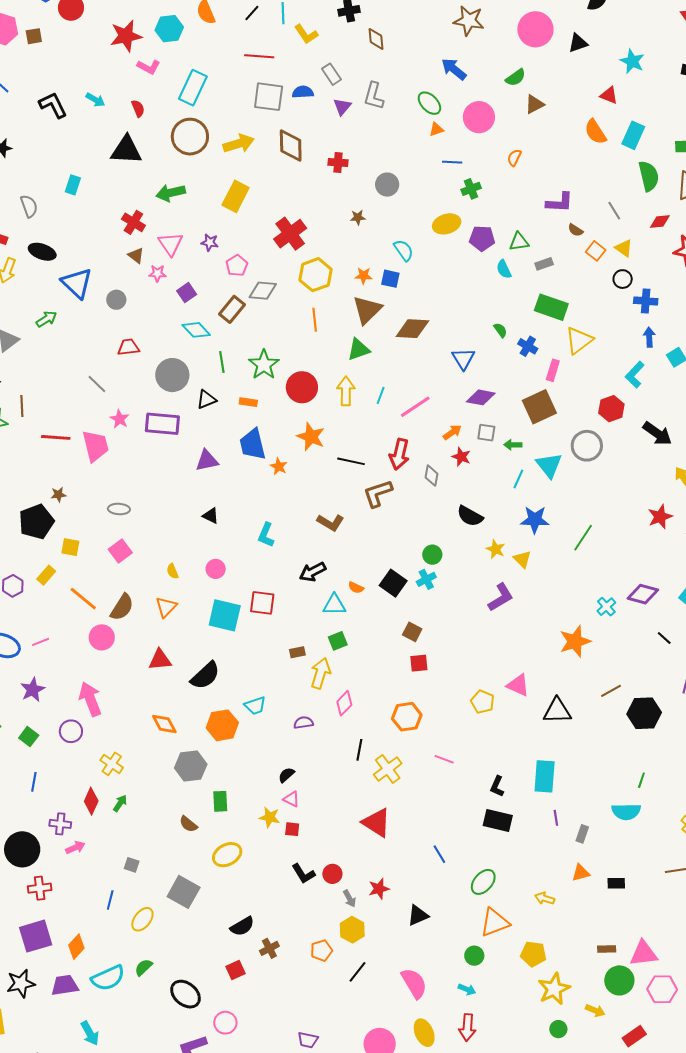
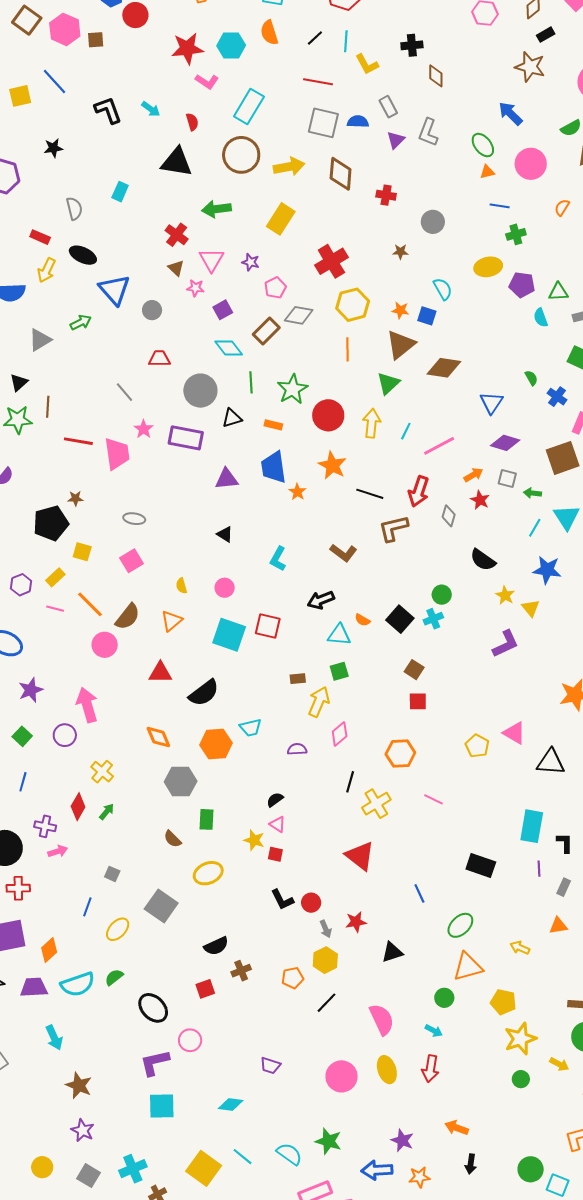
green triangle: (359, 349) -> (388, 383), turned -30
pink line: (41, 642) -> (55, 609), moved, turned 30
black L-shape: (497, 786) -> (565, 843), moved, turned 150

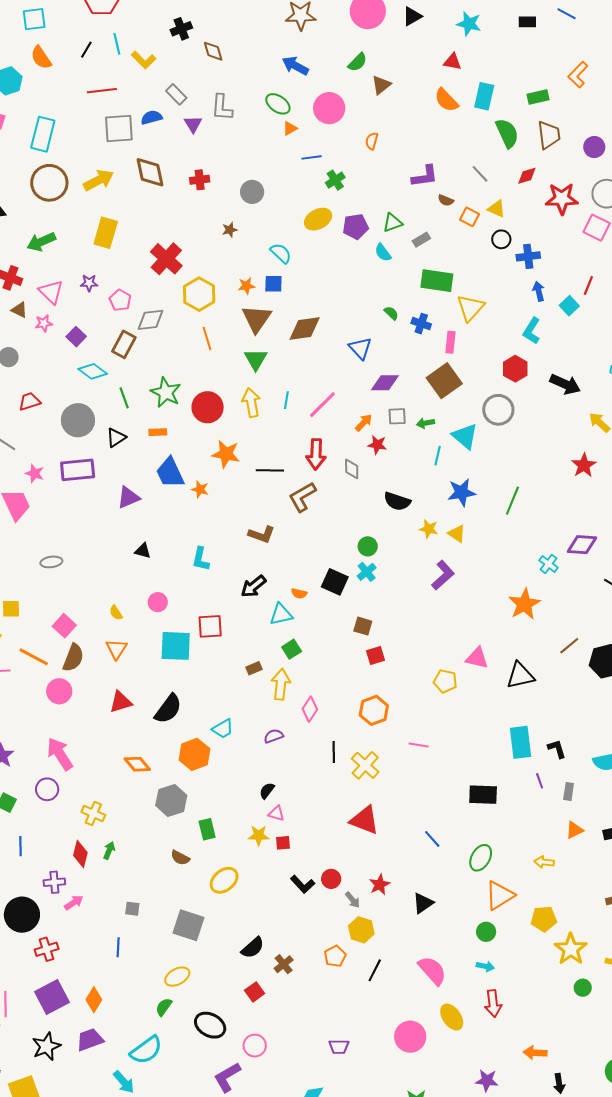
pink square: (131, 561) -> (64, 626), moved
yellow ellipse: (118, 929) -> (177, 977), moved, turned 35
cyan semicircle: (78, 984) -> (146, 1050), moved

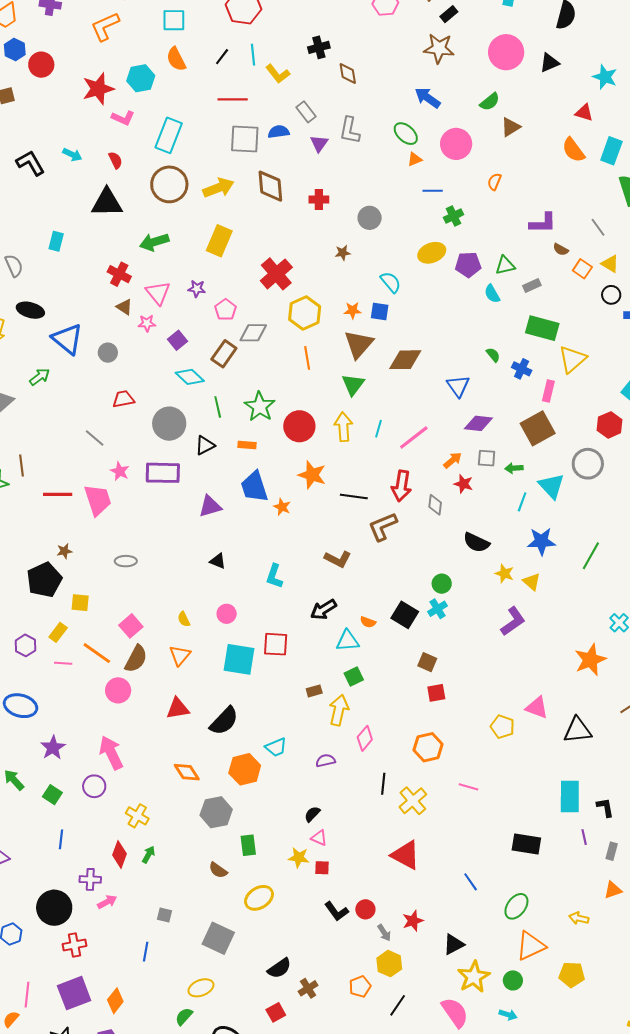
yellow star: (571, 949) -> (474, 977), moved

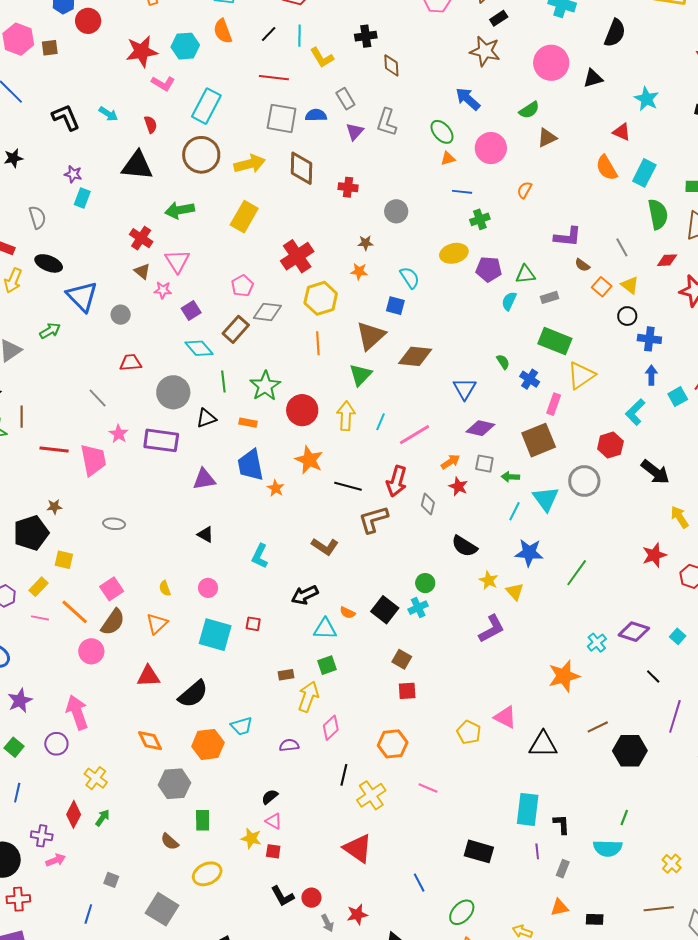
purple star: (197, 289) -> (73, 174), moved
cyan semicircle: (492, 294) -> (509, 301), turned 48
orange star: (353, 310) -> (359, 271), moved
red square: (276, 644) -> (253, 624), size x0.6

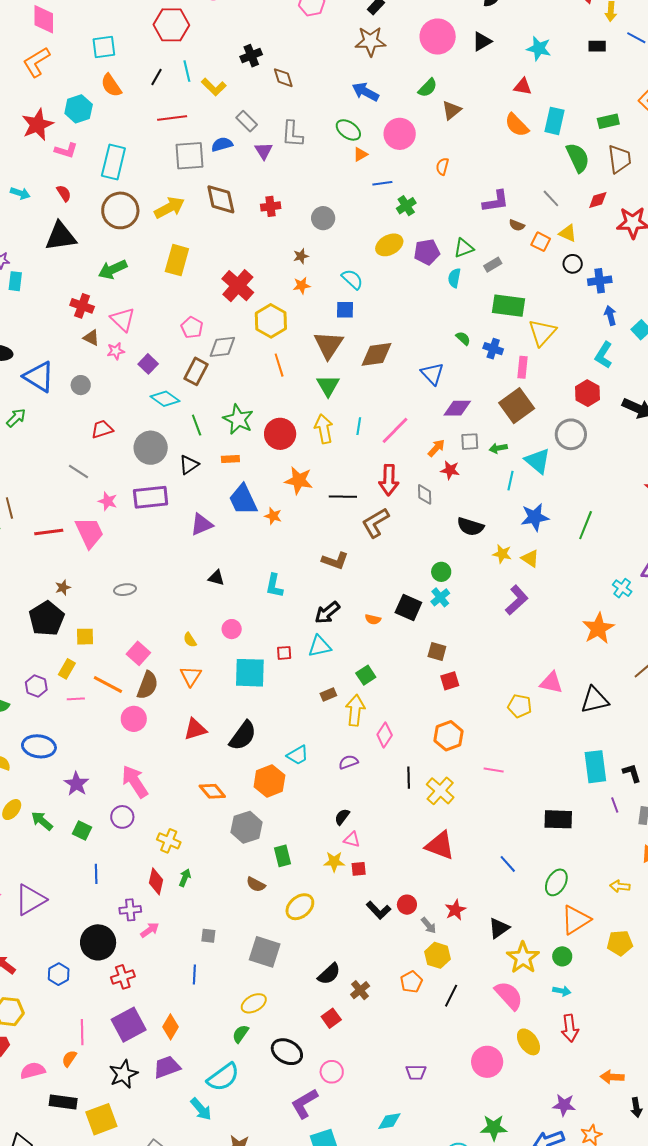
cyan triangle: (325, 629) -> (320, 646), moved

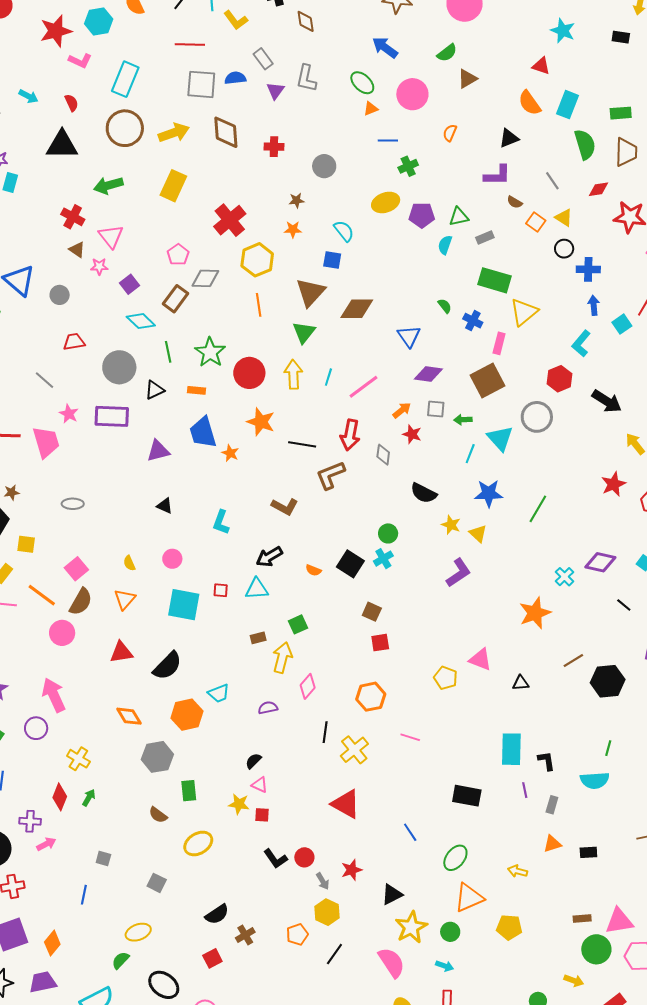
black triangle: (482, 41) -> (509, 138), moved
black triangle: (595, 700) -> (521, 683), size x0.6
gray square: (265, 952) -> (157, 883), size x0.6

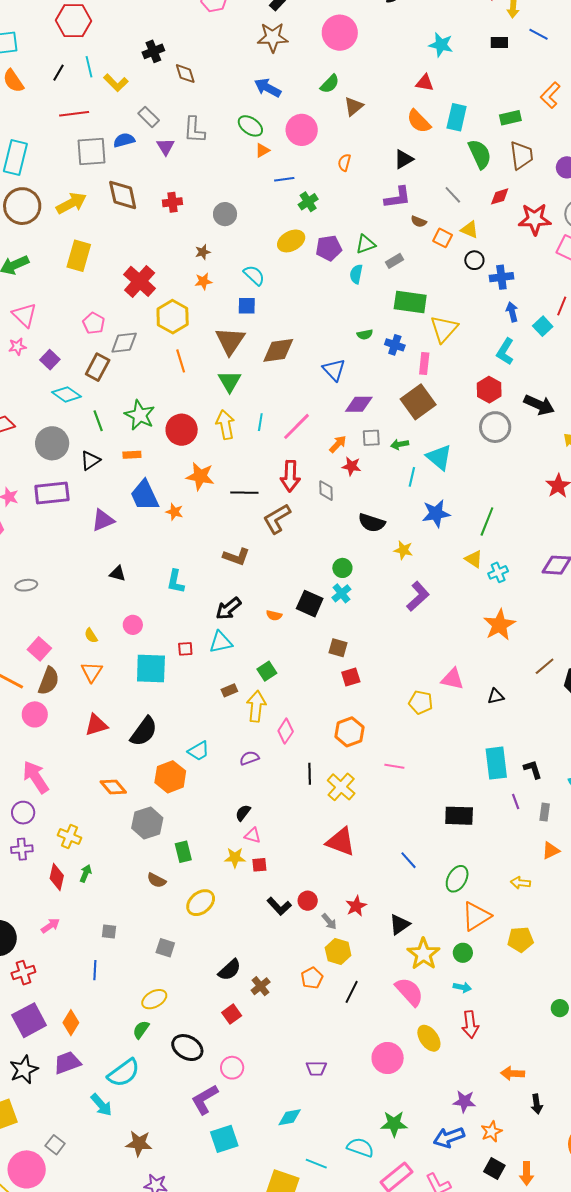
green semicircle: (445, 306) -> (365, 334), turned 126
gray circle: (537, 417) -> (495, 427), moved
yellow triangle: (478, 534) -> (474, 559), moved
cyan cross: (565, 577) -> (498, 572), moved, turned 30
purple cross: (30, 821) -> (22, 849), moved

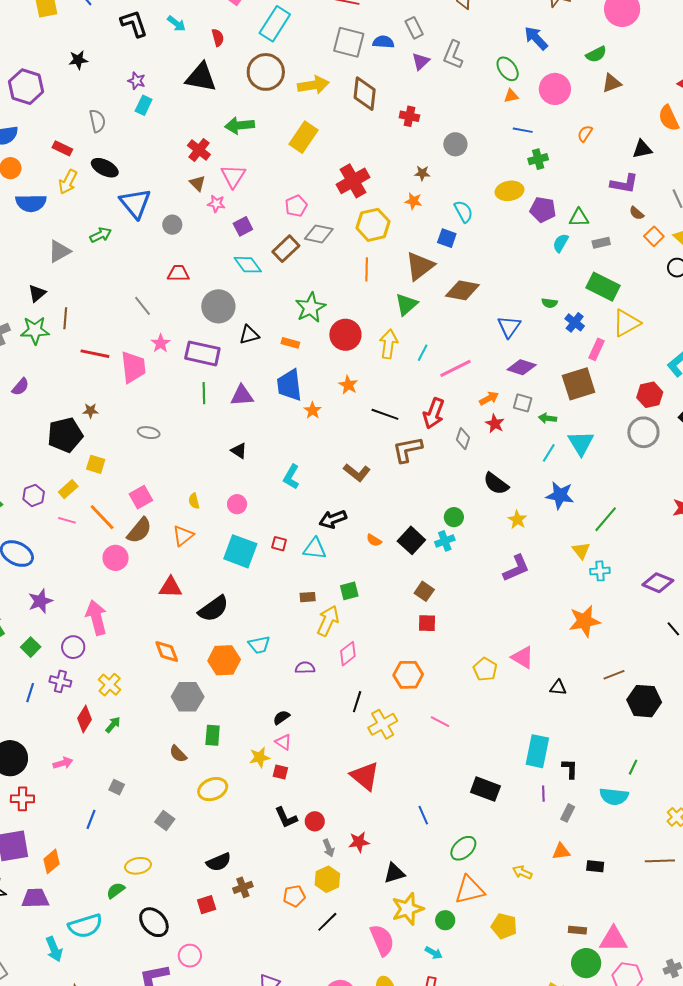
green line: (98, 421) -> (204, 393), moved
orange star: (200, 476) -> (348, 385), size x0.7
yellow star: (235, 858) -> (260, 757), turned -30

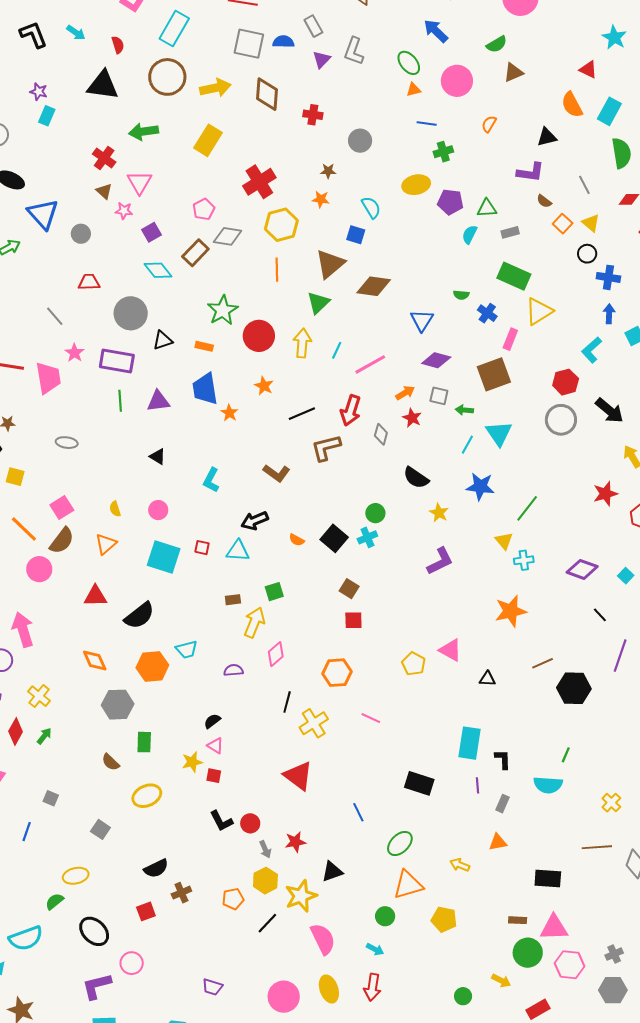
black line: (385, 414) -> (302, 414), turned -40
black rectangle: (595, 866) -> (548, 879), moved, size x1.5
yellow star: (408, 909) -> (301, 896), moved

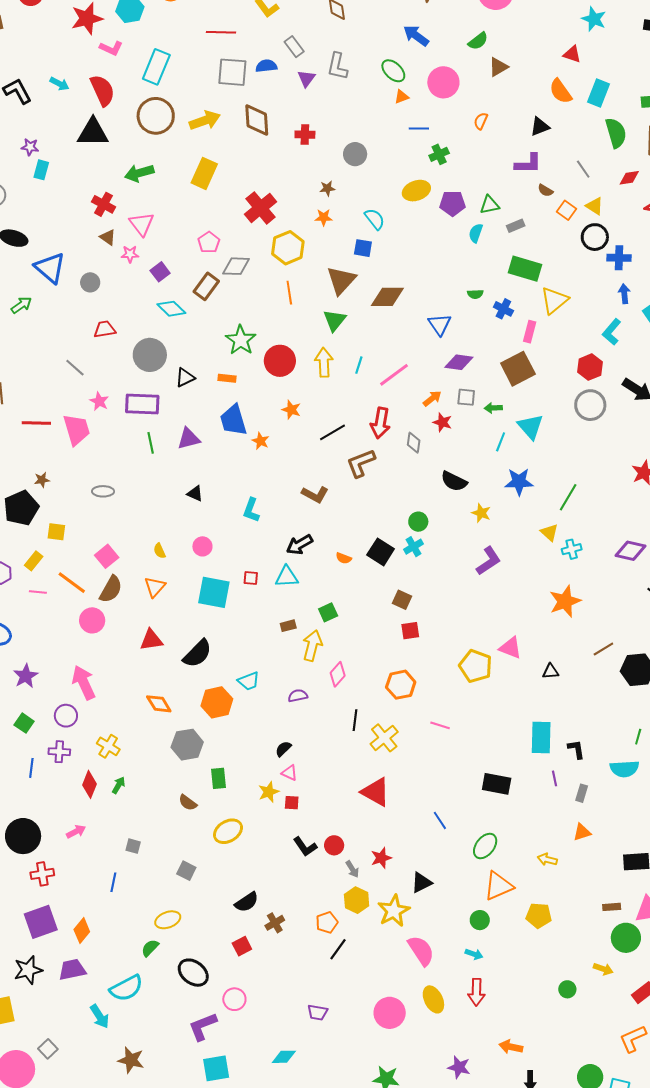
red semicircle: (118, 45) -> (103, 90), size x1.8
black circle: (587, 254) -> (595, 237), size x1.4
yellow pentagon: (414, 664) -> (476, 666), size x1.4
black line: (267, 923) -> (338, 949), moved

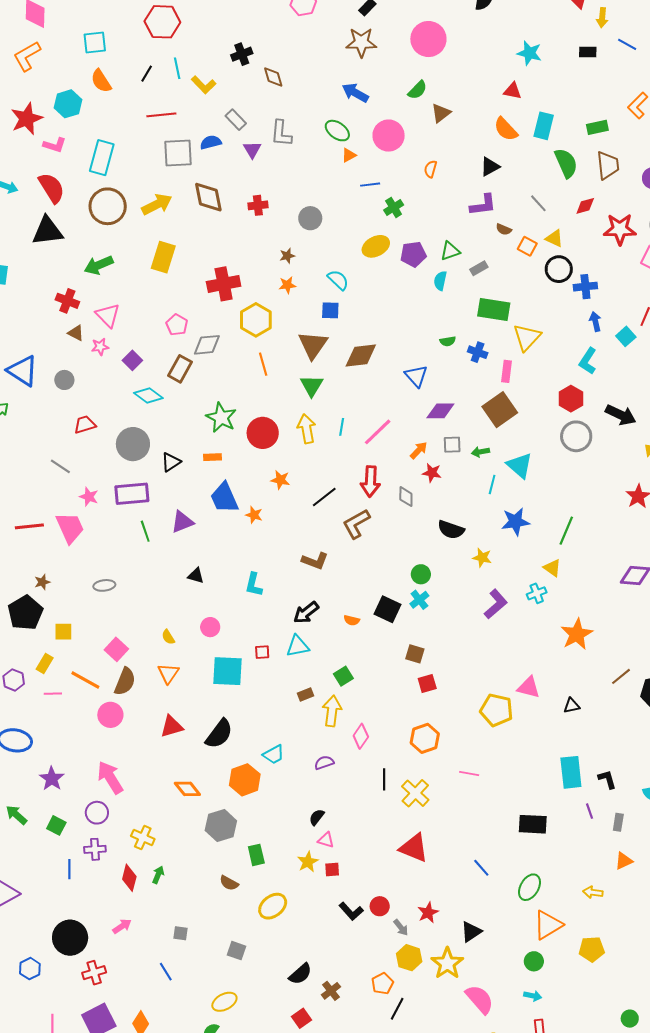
red cross: (261, 208) -> (224, 284), turned 36
cyan cross: (572, 549) -> (537, 593), moved
blue line: (113, 882) -> (166, 972), turned -36

